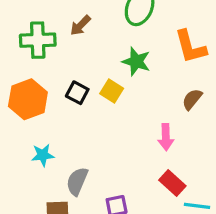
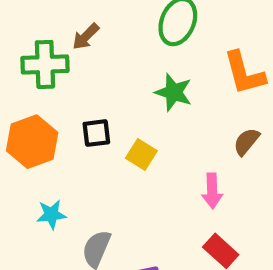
brown arrow: (80, 25) -> (86, 37), moved
yellow square: (112, 91) -> (141, 154), moved
black square: (77, 93) -> (96, 133), turned -35

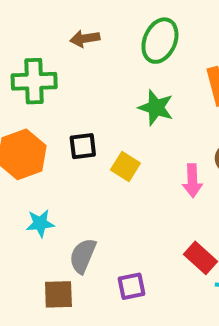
brown arrow: (86, 37) -> (85, 39), moved, turned 36
pink arrow: (212, 191) -> (192, 181), moved

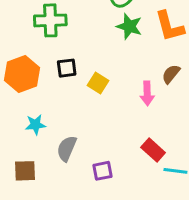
green cross: (34, 81) -> (50, 20), moved
green star: (156, 108) -> (129, 26), moved
brown square: (58, 294) -> (25, 171), moved

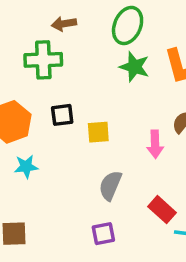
yellow square: (98, 83) -> (98, 132), turned -36
cyan star: (35, 125) -> (26, 167), moved
gray semicircle: (67, 148) -> (110, 185), moved

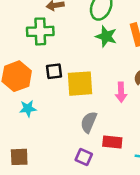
yellow square: (98, 132) -> (80, 84), size x1.6
red rectangle: (162, 210) -> (112, 142), moved, turned -36
purple square: (103, 234) -> (84, 157), turned 35

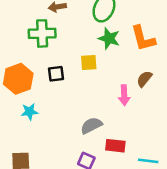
yellow square: (80, 84) -> (89, 62), moved, size x0.6
gray semicircle: (89, 122) -> (91, 126), turned 40

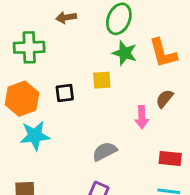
green cross: (42, 33) -> (29, 47), moved
cyan star: (30, 112) -> (35, 136), size x1.5
red rectangle: (115, 146) -> (170, 158), moved

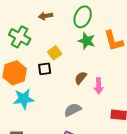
green cross: (29, 47) -> (20, 37), turned 30
yellow square: (102, 80) -> (55, 53), moved, turned -32
brown semicircle: (164, 99) -> (81, 78), moved

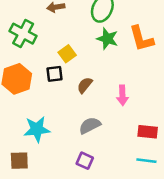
brown semicircle: (81, 78) -> (85, 85), moved
cyan star: (24, 99) -> (37, 129), moved

